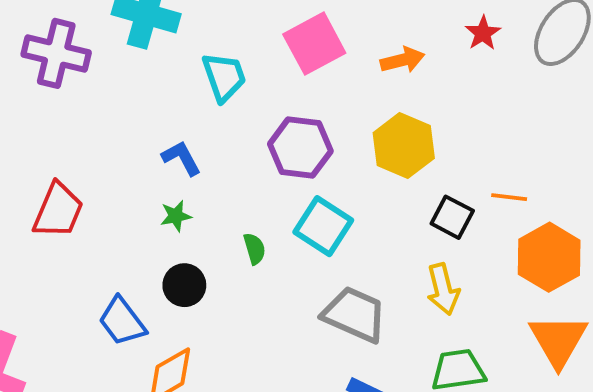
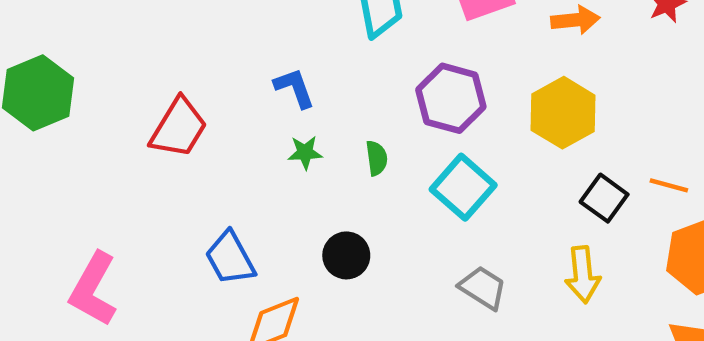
blue L-shape: (181, 158) -> (295, 88), moved
green semicircle: (255, 249) -> (377, 158), moved
black circle: (184, 285) -> (346, 255), moved
gray trapezoid: (354, 314) -> (483, 288), size x0.7

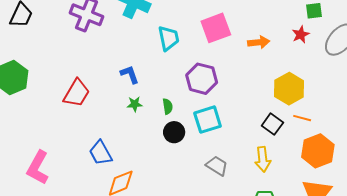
yellow hexagon: (563, 113) -> (289, 89), moved
cyan square: (463, 187) -> (208, 120), turned 32
black circle: (346, 255) -> (174, 132), moved

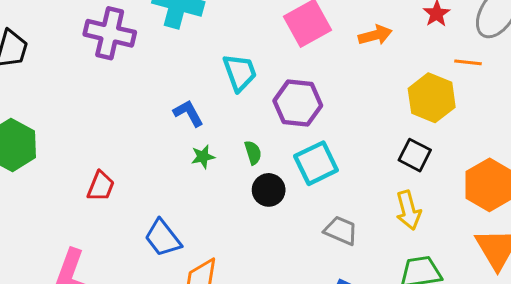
cyan trapezoid: (169, 38) -> (240, 72), moved
red trapezoid: (77, 93) -> (101, 186), moved, size x0.7
orange line: (302, 118) -> (468, 62), moved

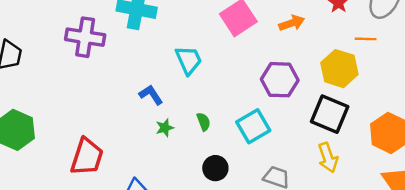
purple hexagon: (298, 103) -> (280, 80), moved
black square: (415, 155) -> (330, 114), size x1.5
red trapezoid: (101, 186) -> (87, 157), size x1.6
black circle: (269, 190) -> (215, 168), moved

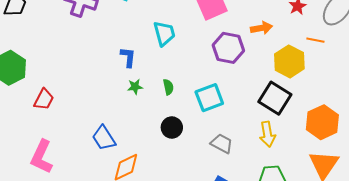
orange arrow: (292, 23) -> (261, 28), moved
purple hexagon: (280, 80) -> (228, 48), moved
blue L-shape: (151, 95) -> (128, 57), turned 30
red trapezoid: (87, 157) -> (44, 99), moved, size x0.7

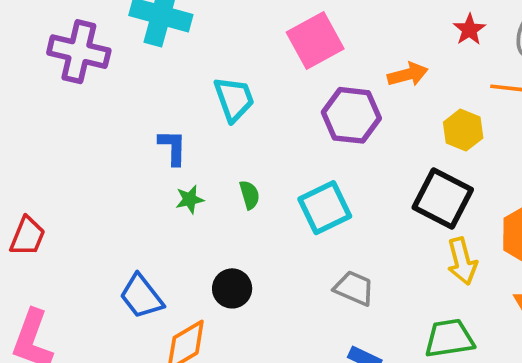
yellow hexagon: (289, 61) -> (463, 130), size x0.7
black circle: (172, 127) -> (232, 288), moved
yellow arrow: (267, 134) -> (462, 261), moved

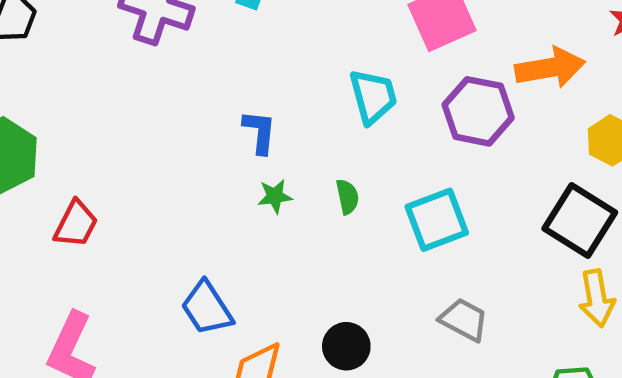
orange arrow: (408, 74) -> (550, 68), size x1.4
cyan trapezoid: (234, 99) -> (373, 96), moved
black circle: (232, 288) -> (346, 346), moved

